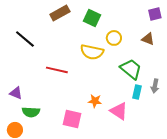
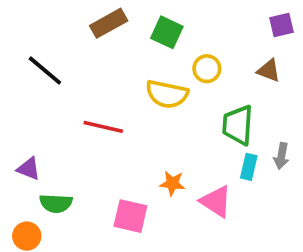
green trapezoid: (131, 69) -> (238, 125), turned -125

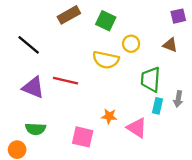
purple triangle: (29, 169) -> (33, 87), moved, size x1.5

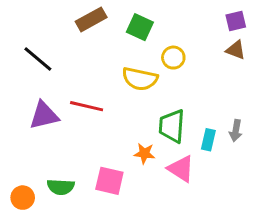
brown triangle: (170, 45) -> (236, 50), moved
green trapezoid: (151, 79) -> (172, 126), moved
purple triangle: (33, 87) -> (44, 115), turned -35
green semicircle: (35, 129) -> (61, 187), moved

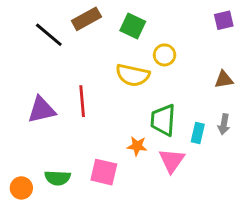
brown triangle: (236, 50) -> (224, 80), moved, turned -30
black line: (38, 59) -> (49, 35), moved
red line: (87, 106) -> (82, 101), turned 72
pink triangle: (181, 169) -> (172, 160), turned 32

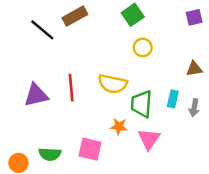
green square: (133, 26) -> (133, 15), moved, turned 30
yellow semicircle: (133, 75) -> (113, 84), moved
cyan rectangle: (198, 133) -> (173, 99), moved

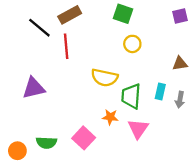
green square: (133, 15) -> (123, 14), turned -36
red line: (71, 88) -> (66, 46), moved
pink square: (90, 149) -> (84, 138), turned 30

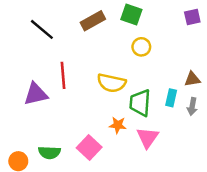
brown rectangle: (70, 15) -> (93, 21), moved
red line: (66, 46) -> (63, 75), moved
brown triangle: (180, 64) -> (192, 79), moved

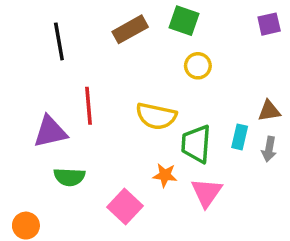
black line: (42, 29) -> (59, 41), turned 40
green semicircle: (49, 152) -> (69, 177), moved

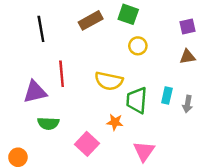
purple square: (269, 24) -> (188, 26), moved
brown triangle: (269, 111) -> (188, 57), moved
pink triangle: (207, 193) -> (144, 151), moved

